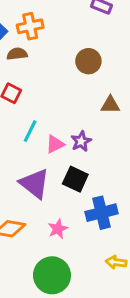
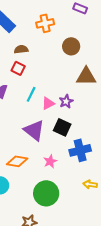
orange cross: (30, 26) -> (45, 23), moved
brown semicircle: (17, 54) -> (21, 49), moved
brown triangle: (110, 105) -> (86, 76), size x1.5

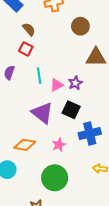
brown semicircle: (21, 49) -> (29, 29), turned 56
cyan line: (31, 94) -> (39, 76), turned -35

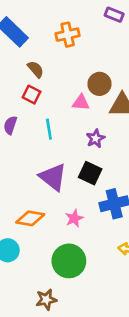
brown circle: (80, 26) -> (100, 84), moved
pink triangle: (57, 85) -> (81, 103), moved, turned 32

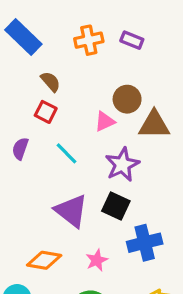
purple rectangle: (114, 15) -> (132, 40), moved
pink triangle: (81, 103) -> (105, 121), turned -30
cyan line: (49, 129) -> (66, 153), turned -36
purple star: (96, 138) -> (122, 165), size x1.5

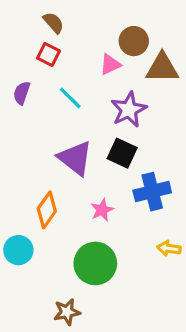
orange diamond: (44, 260) -> (47, 210), turned -64

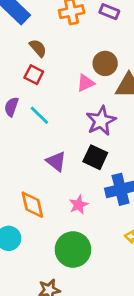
cyan line: (70, 98) -> (39, 115), moved
purple triangle: (75, 158) -> (56, 161), size x0.7
orange diamond: (47, 210) -> (32, 205), turned -48

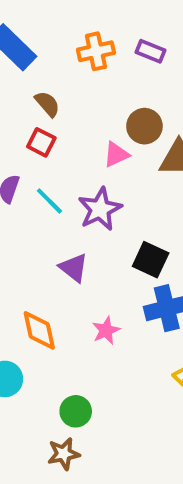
purple star: (101, 121) -> (100, 209), moved
black square: (95, 157) -> (151, 260), moved
green circle: (73, 250) -> (76, 411), moved, size x0.6

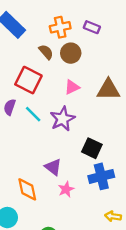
brown semicircle: (47, 104) -> (46, 52), moved
brown circle: (144, 126) -> (71, 53), moved
red square: (41, 142) -> (28, 80), size x1.6
purple triangle: (74, 268) -> (53, 167), moved

